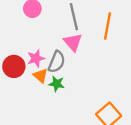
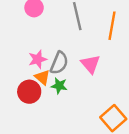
pink triangle: (73, 42) -> (90, 64), moved
red circle: (14, 66) -> (29, 92), moved

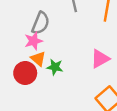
gray semicircle: (59, 63) -> (41, 23), moved
pink triangle: (90, 64) -> (100, 59), moved, turned 42

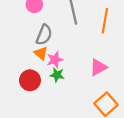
pink star: (34, 41) -> (55, 60), moved
orange triangle: (38, 59) -> (41, 53), moved

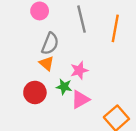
pink star: (55, 60) -> (79, 70), moved
pink triangle: (98, 67) -> (80, 99), moved

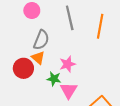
red circle: (35, 92) -> (23, 68), moved
pink triangle: (80, 99) -> (69, 90), turned -30

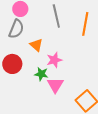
gray semicircle: (41, 40) -> (16, 29), moved
orange triangle: (38, 58) -> (36, 45), moved

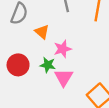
red circle: (12, 64) -> (18, 65), moved

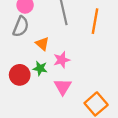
green star: (48, 65) -> (40, 68), moved

